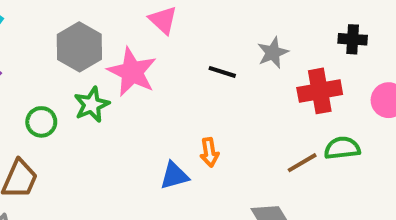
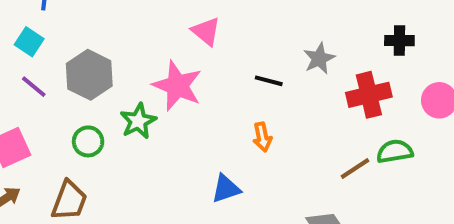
gray hexagon: (79, 47) -> (89, 75), moved
orange arrow: (209, 152) -> (262, 137), moved

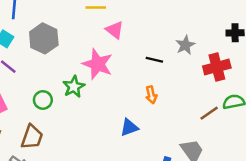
gray hexagon: (89, 75) -> (44, 38), moved

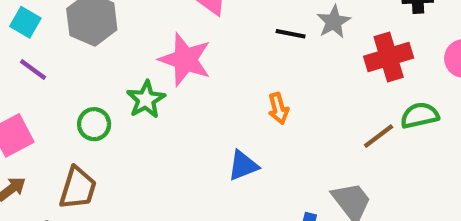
black line: (154, 60) -> (291, 34), moved

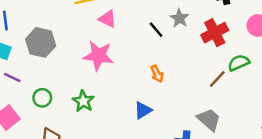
black line: (291, 34) -> (156, 30), turned 49
green star: (146, 99) -> (83, 101), moved
green circle: (94, 124) -> (42, 98), moved

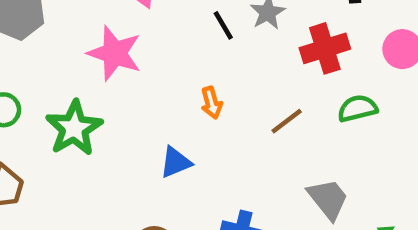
brown line: (217, 79) -> (287, 121), moved
green star: (83, 101) -> (74, 128), size x1.4
gray trapezoid: (209, 120) -> (328, 199), moved

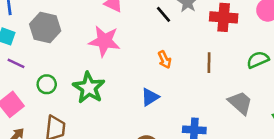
red cross: (325, 48) -> (224, 17), turned 32
green semicircle: (358, 108) -> (258, 60), moved
brown line: (287, 121) -> (209, 63), turned -42

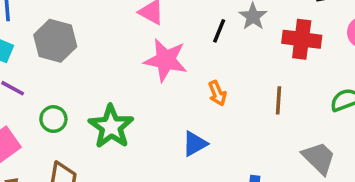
black line: (163, 14) -> (219, 31), turned 60
pink star: (104, 41) -> (166, 60), moved

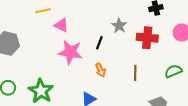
black line: (219, 31) -> (99, 43), moved

